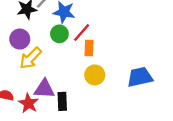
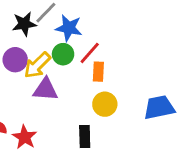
yellow arrow: (31, 58) -> (37, 65), moved
purple triangle: (44, 89) -> (46, 89), moved
black rectangle: (62, 101) -> (85, 137), moved

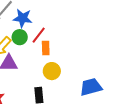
blue trapezoid: (159, 107) -> (91, 87), moved

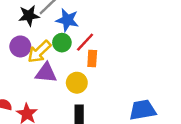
yellow circle: (52, 71) -> (77, 83), moved

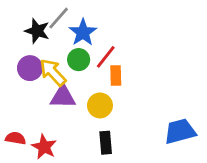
black star: (29, 16) -> (37, 31), turned 30
blue star: (67, 20) -> (83, 32), turned 30
yellow arrow: (39, 52) -> (53, 72), turned 95

